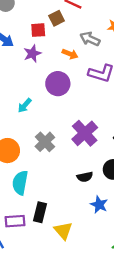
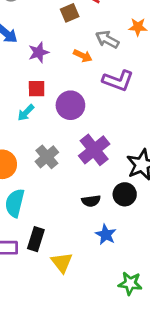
red square: (38, 30) -> (37, 89), moved
purple circle: (58, 84) -> (70, 105), moved

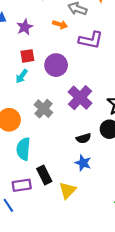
blue star: (106, 235) -> (83, 163), moved
black rectangle: (36, 239) -> (44, 175), turned -36
yellow triangle: (62, 262) -> (68, 190), turned 30

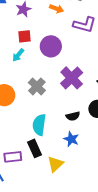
cyan semicircle: (23, 149) -> (39, 125), moved

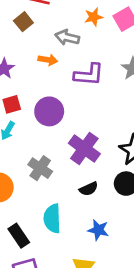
black semicircle: (73, 116) -> (89, 189), moved
black rectangle: (34, 148) -> (19, 236), moved

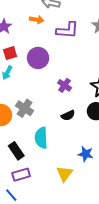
purple cross: (84, 148) -> (65, 85), size x0.6
gray cross: (40, 168) -> (25, 108), moved
blue star: (98, 230) -> (86, 154), moved

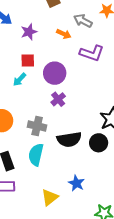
purple cross: (65, 85) -> (58, 99), moved
gray cross: (25, 108) -> (37, 126), moved, turned -36
black semicircle: (68, 115) -> (69, 139), size x1.6

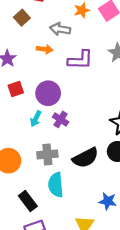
cyan arrow: (19, 80) -> (36, 119), moved

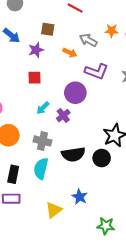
brown square: (22, 18) -> (48, 29), moved, turned 32
purple circle: (48, 93) -> (75, 93), moved
black rectangle: (28, 201) -> (13, 174), turned 30

